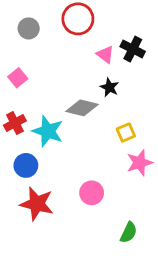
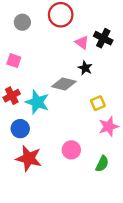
pink square: (18, 78) -> (14, 61), turned -32
green semicircle: (129, 233) -> (102, 164), moved

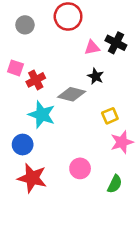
pink triangle: (82, 42) -> (92, 48), turned -48
red cross: (12, 96) -> (36, 80), moved

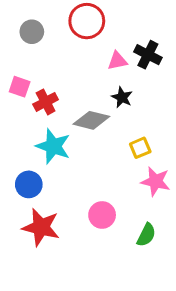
pink star: (122, 142) -> (156, 181), turned 30

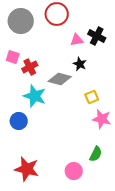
gray circle: (32, 32) -> (21, 21), size x1.6
pink circle: (102, 215) -> (74, 171), moved
red star: (41, 227) -> (27, 169), moved

